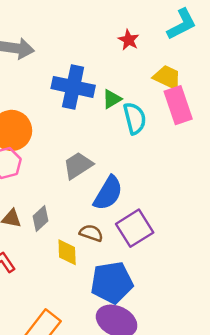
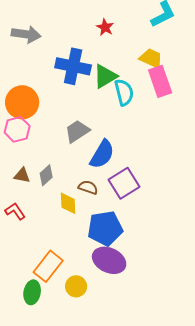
red star: (129, 40) -> (105, 27), moved
green triangle: (112, 99) -> (105, 76), size x1.5

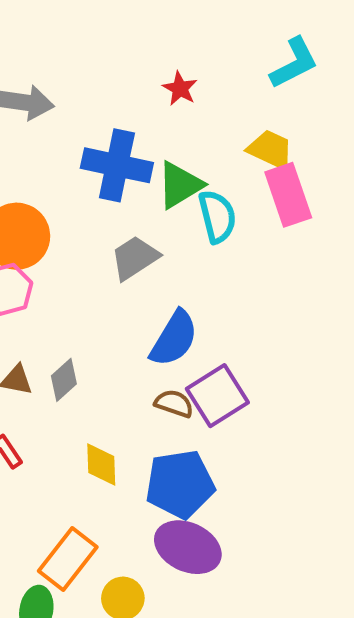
gray trapezoid: (77, 131) -> (135, 258), moved
brown semicircle: (88, 187) -> (174, 403), moved
yellow diamond: (68, 203) -> (101, 464), moved

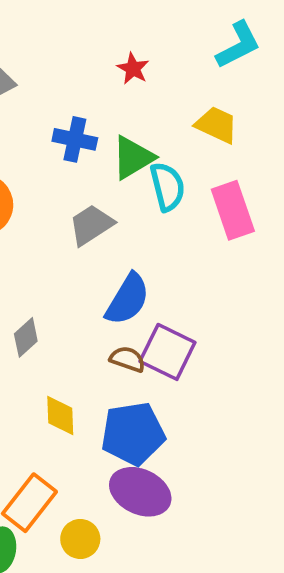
blue cross: (117, 165) -> (75, 139), size x0.7
pink rectangle: (288, 195) -> (233, 210), moved
purple square: (217, 396) -> (167, 352), turned -32

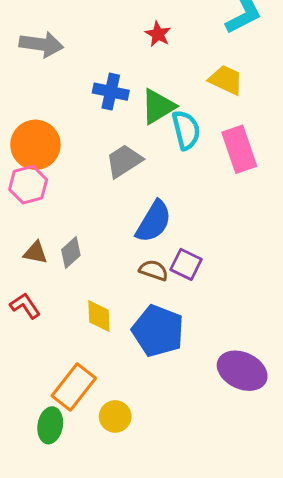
purple square: (167, 352) -> (186, 264), size x0.7
blue pentagon: (133, 434) -> (158, 331), turned 30
purple ellipse: (140, 492) -> (242, 371), moved

